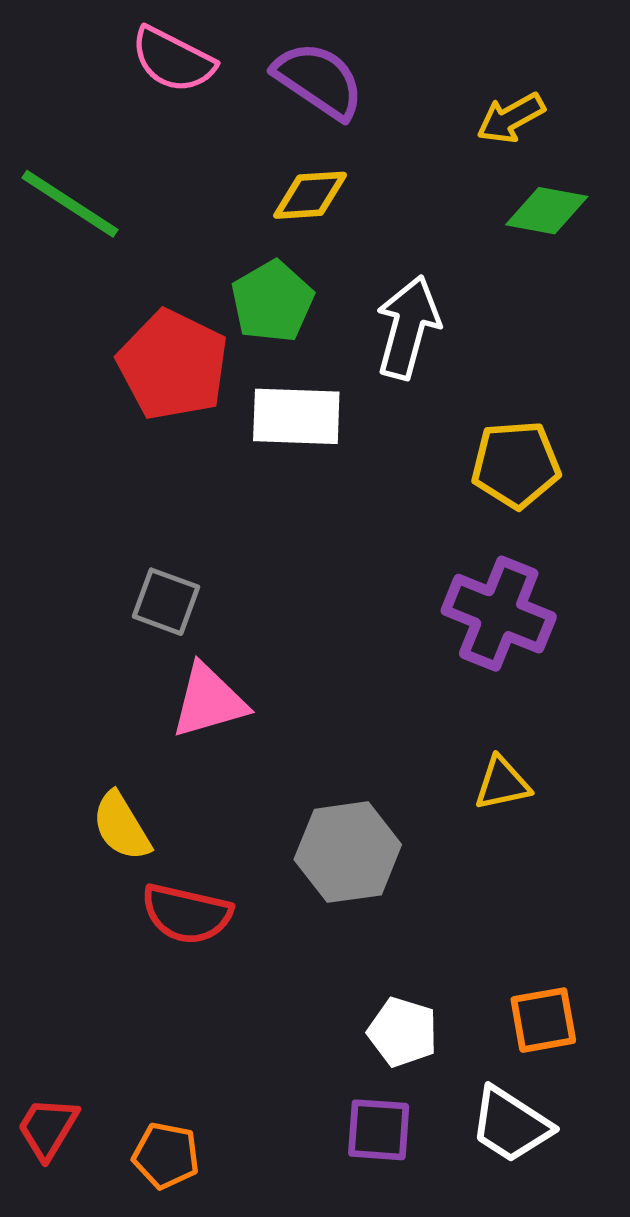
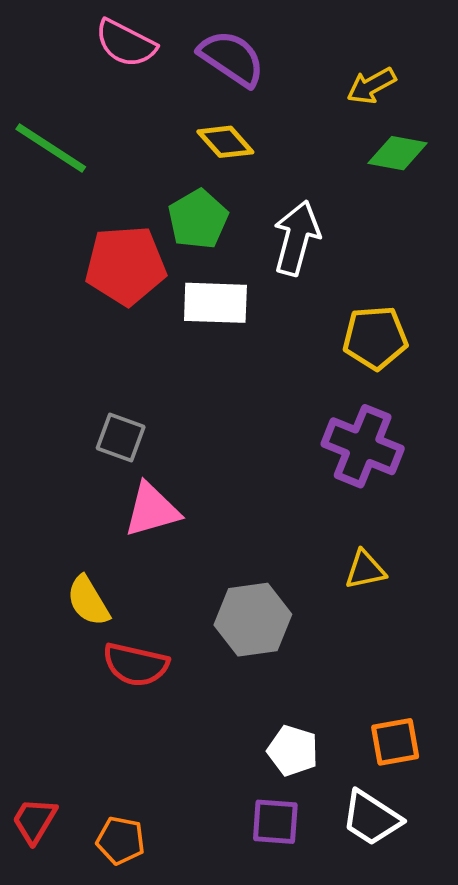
yellow diamond: (310, 195) -> (225, 142), turned 52
red pentagon: (173, 365) -> (126, 265), turned -30

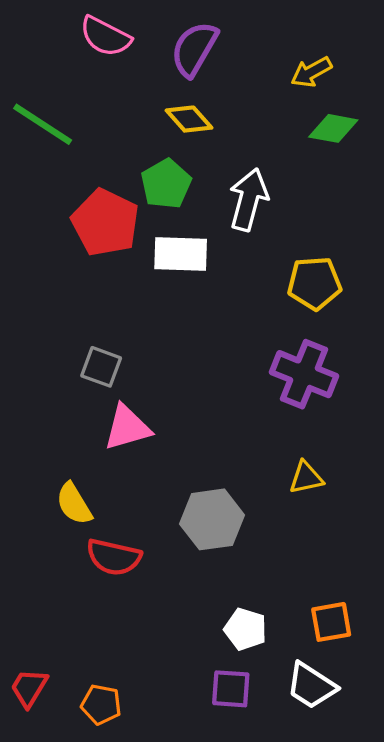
purple semicircle: (232, 58) -> (194, 49), turned -94
red pentagon: (126, 265) -> (105, 223), turned 30

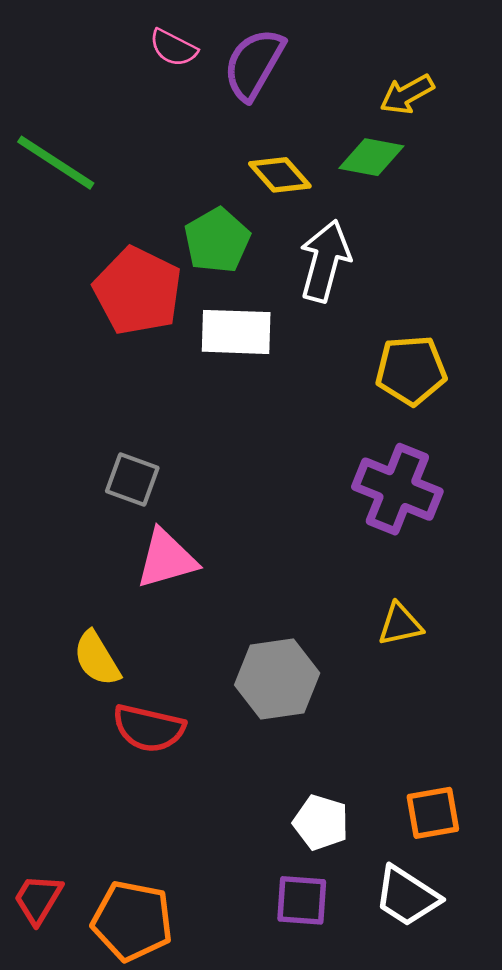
pink semicircle: (105, 36) -> (173, 48), moved, size x0.7
yellow diamond: (189, 119) -> (280, 175), moved
green diamond: (333, 128) -> (371, 157), moved
orange pentagon: (101, 705) -> (132, 921), size x1.5

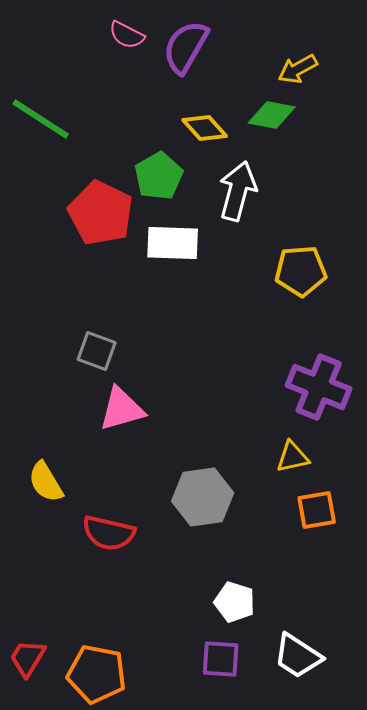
purple cross: (397, 489) -> (319, 387), moved
yellow semicircle: (97, 659) -> (46, 482), moved
orange square: (433, 813) -> (317, 510), moved

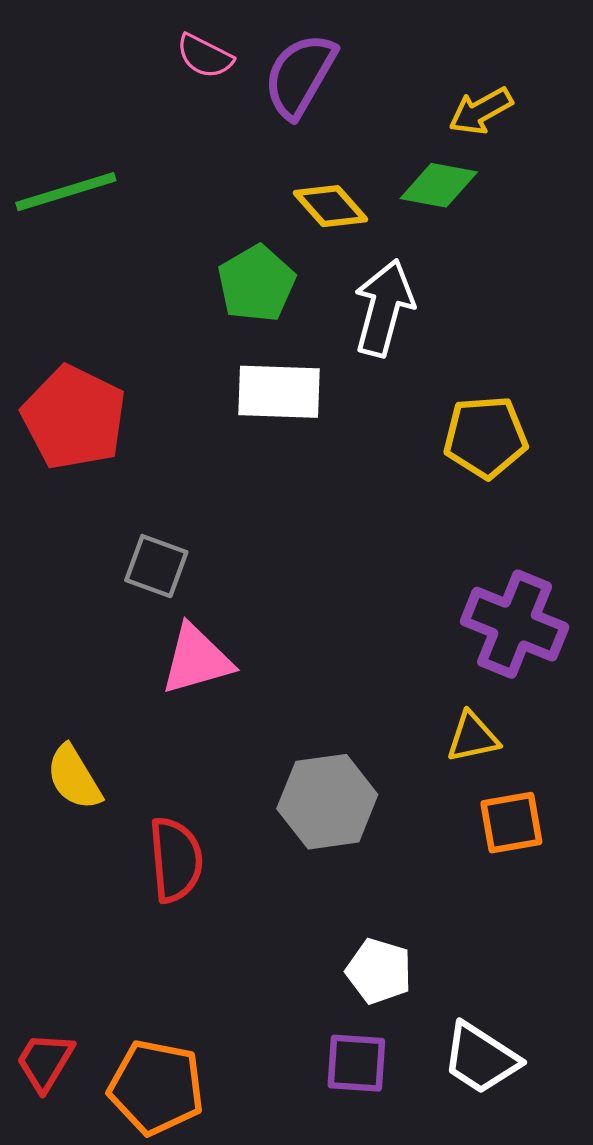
green line: (41, 119) -> (66, 192), turned -50
red pentagon: (101, 213) -> (74, 418), moved
red semicircle: (109, 533) -> (176, 860), turned -108

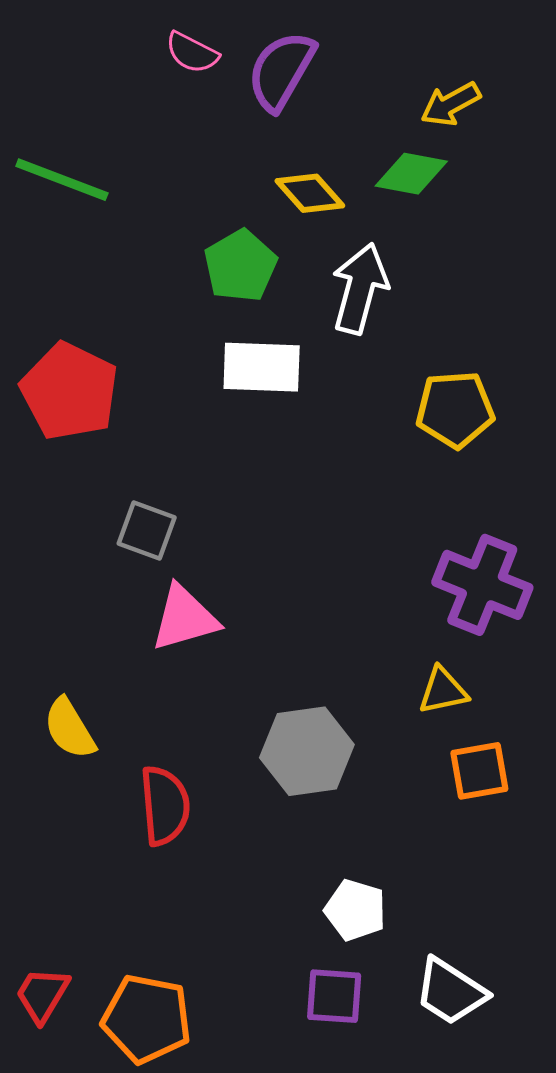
green line: (66, 192) -> (62, 180), turned 38

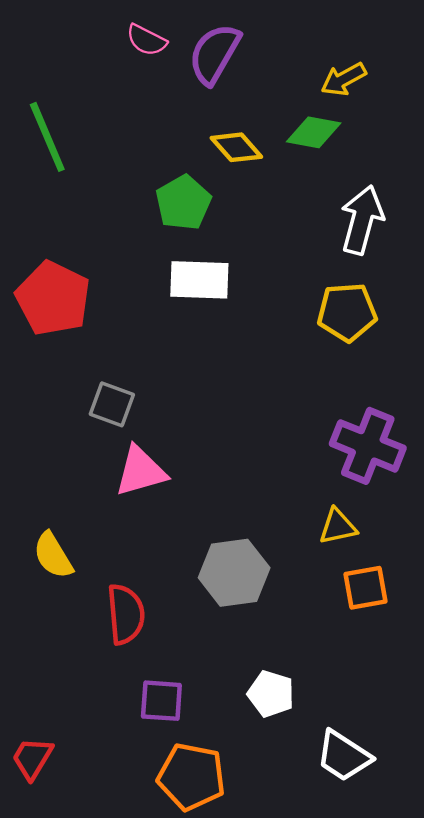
green line: (62, 180) -> (47, 137), turned 46
white arrow: (360, 289) -> (362, 220), moved
purple square: (334, 996) -> (161, 701), moved
orange pentagon: (147, 1019) -> (191, 777), moved

